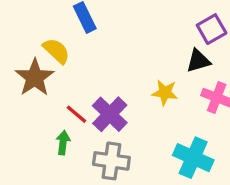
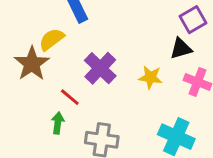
yellow semicircle: (56, 51) -> (52, 39), turned -80
purple cross: (110, 114) -> (100, 68), moved

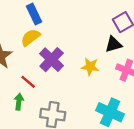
yellow semicircle: (52, 39) -> (30, 37), moved

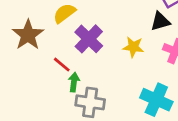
green arrow: (19, 102) -> (74, 82), moved

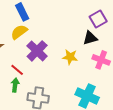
green arrow: (74, 82) -> (15, 85), moved

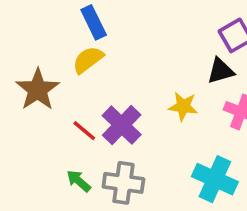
purple cross: (37, 51) -> (122, 125), moved
green arrow: (15, 85) -> (79, 181), moved, turned -56

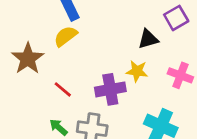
black triangle: (220, 71) -> (148, 39), moved
purple cross: (122, 125) -> (110, 89), moved, turned 36

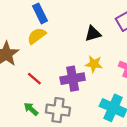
black triangle: (148, 39) -> (93, 34), moved

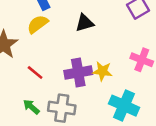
black triangle: (93, 34) -> (85, 23), moved
yellow star: (94, 64) -> (102, 71), moved

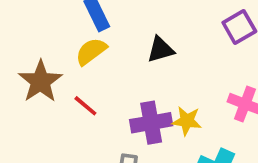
red line: (35, 73) -> (85, 106), moved

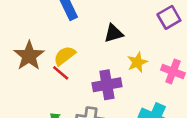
yellow semicircle: (91, 51) -> (65, 56), moved
yellow star: (187, 121) -> (137, 62), moved, turned -30

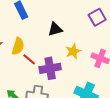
yellow semicircle: (65, 56) -> (18, 46), turned 144
red line: (61, 73) -> (29, 59), moved

